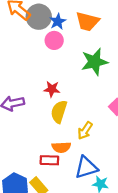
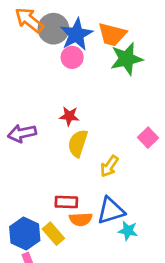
blue star: (58, 21) -> (76, 34), size x1.6
green star: (94, 62) -> (127, 59), moved
orange semicircle: (61, 147) -> (81, 219), moved

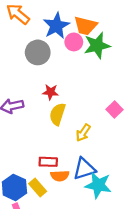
gray circle: (53, 29) -> (38, 52), moved
pink circle: (72, 57) -> (74, 42), moved
cyan star: (128, 231) -> (98, 185), size x1.6

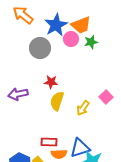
orange trapezoid: (85, 26) -> (81, 25), turned -35
green star: (97, 45) -> (91, 42), size x0.6
yellow arrow: (83, 133) -> (83, 108), moved

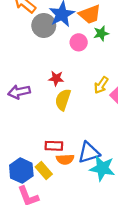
pink circle: (71, 39) -> (79, 42), moved
gray circle: (40, 48) -> (44, 25), moved
yellow arrow: (83, 108) -> (101, 85), moved

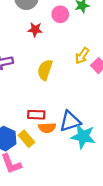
red star: (56, 78) -> (35, 30), moved

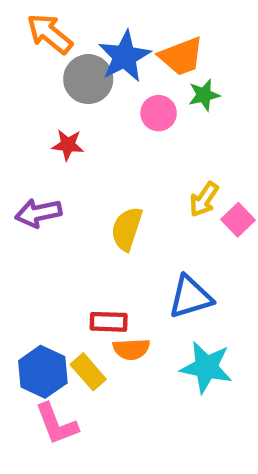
red star: (35, 30) -> (68, 145), moved
blue triangle: (70, 121) -> (190, 297), moved

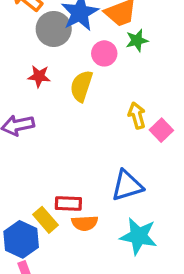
yellow arrow: (204, 199) -> (137, 115), turned 130
yellow semicircle: (127, 229) -> (81, 86), moved
yellow rectangle: (88, 372) -> (46, 220), moved

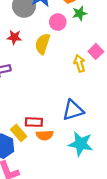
pink square: (161, 130) -> (96, 51), moved

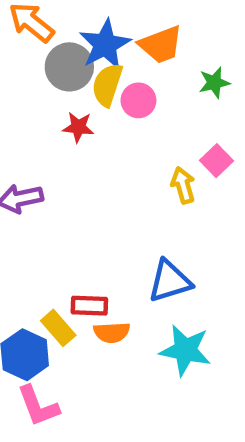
green star: (80, 13) -> (214, 83), moved
red star: (14, 37) -> (78, 127), moved
yellow semicircle: (43, 44) -> (107, 85), moved

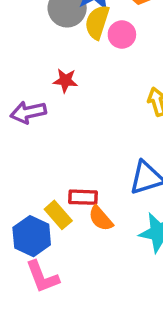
red star: (78, 127) -> (65, 81), moved
orange semicircle: (112, 332) -> (101, 218), turned 52

